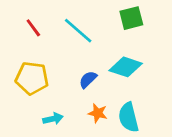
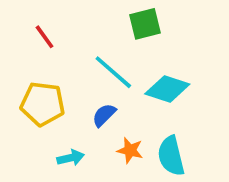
green square: (131, 18) -> (145, 24), moved
cyan line: (78, 31) -> (113, 72), moved
blue semicircle: (88, 80) -> (104, 115), moved

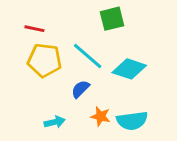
red line: (44, 37) -> (34, 29), turned -42
yellow pentagon: (43, 104) -> (45, 60), moved
cyan semicircle: (171, 156) -> (132, 121), turned -84

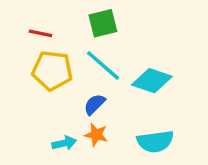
green square: (112, 19) -> (103, 23), moved
orange star: (101, 116) -> (96, 135), moved

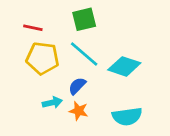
cyan arrow: (64, 143) -> (52, 103), moved

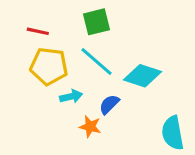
blue semicircle: (77, 86) -> (109, 104), moved
cyan arrow: (52, 103) -> (71, 96), moved
cyan semicircle: (127, 116) -> (173, 133), moved, turned 88

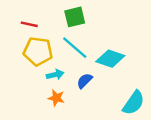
orange star: (90, 127) -> (56, 98), moved
cyan semicircle: (173, 133) -> (134, 103), turned -135

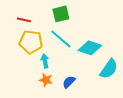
cyan arrow: (55, 75) -> (45, 61), turned -88
blue semicircle: (85, 81) -> (69, 82), moved
cyan semicircle: (134, 103) -> (109, 69), moved

